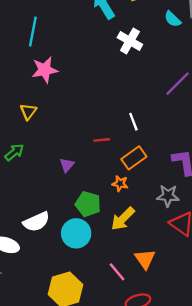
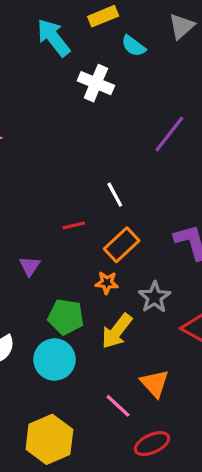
cyan semicircle: (173, 19) -> (133, 46), moved
gray star: (168, 196) -> (155, 297), moved, turned -30

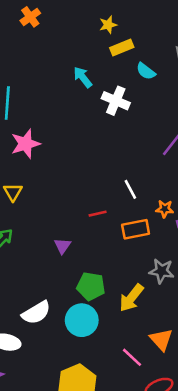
cyan arrow: (53, 38) -> (83, 77), moved, size x0.7
orange rectangle: (122, 245) -> (136, 229), turned 32
orange star: (107, 283) -> (165, 209), moved
gray star: (155, 297) -> (162, 271), turned -30

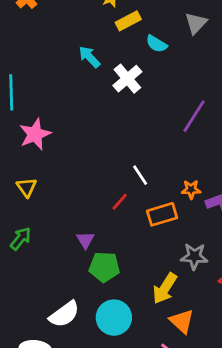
white cross: (116, 101) -> (127, 79), turned 32
white line: (130, 189) -> (140, 175), moved
red line: (98, 214) -> (120, 202), turned -30
green pentagon: (91, 286) -> (104, 267), moved
orange triangle: (161, 340) -> (182, 321), moved

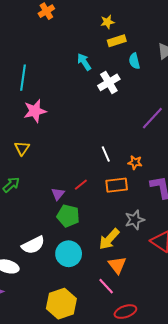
cyan semicircle: (156, 44) -> (134, 61), turned 35
orange star: (191, 189) -> (135, 162), moved
red line: (120, 202) -> (81, 185), moved
gray star: (194, 256) -> (135, 220), turned -30

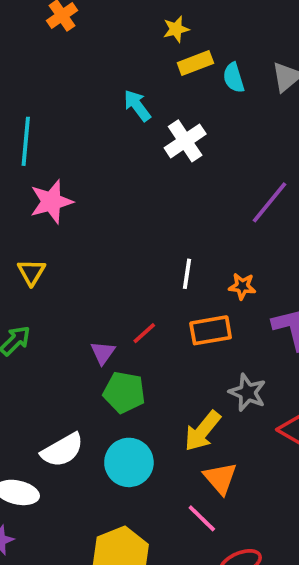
cyan semicircle: (134, 61) -> (234, 78), moved
white line: (106, 154) -> (187, 274), turned 35
gray star: (135, 220) -> (247, 392), turned -30

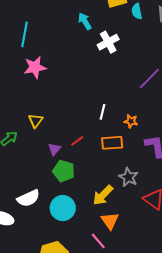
yellow triangle: (31, 272) -> (36, 121), moved

